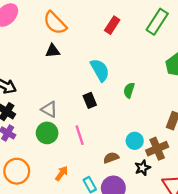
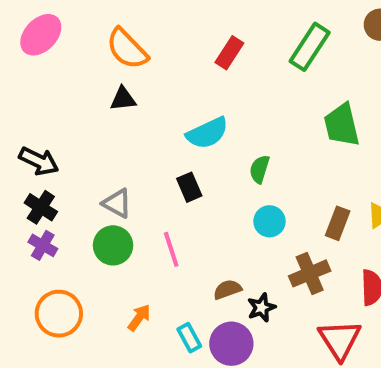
cyan semicircle: (100, 70) -> (207, 133), turned 95
cyan circle: (135, 141) -> (270, 221), moved
black star: (143, 168) -> (261, 308), moved

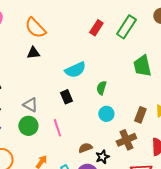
red rectangle: (229, 53) -> (96, 28), moved

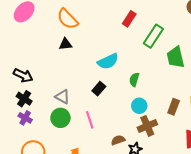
green rectangle: (126, 27) -> (153, 36), moved
black rectangle: (66, 97) -> (99, 89), turned 64
brown cross: (126, 140) -> (147, 126), moved

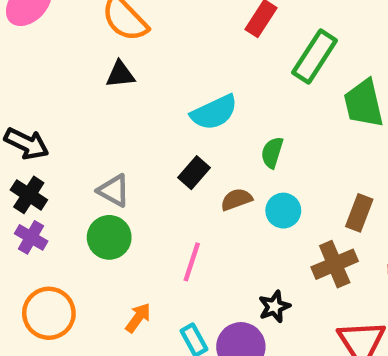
pink line: (90, 120) -> (192, 262), moved, turned 36
brown cross: (147, 126) -> (335, 264), moved
brown semicircle: (118, 140) -> (236, 199), moved

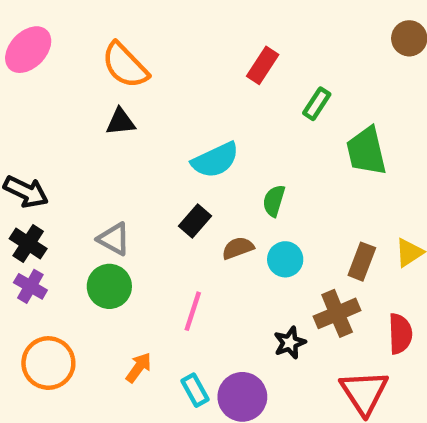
green rectangle: (315, 57) -> (317, 104), size x0.6
black star: (274, 307) -> (290, 343), moved

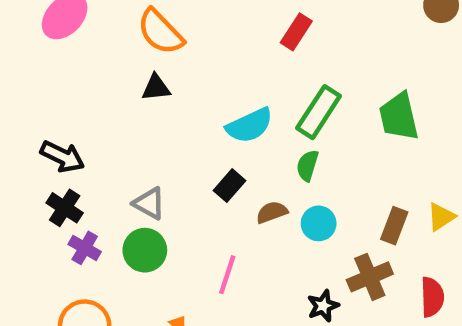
green rectangle: (317, 104) -> (319, 112), moved, size x1.6
purple cross: (30, 286) -> (85, 248), moved

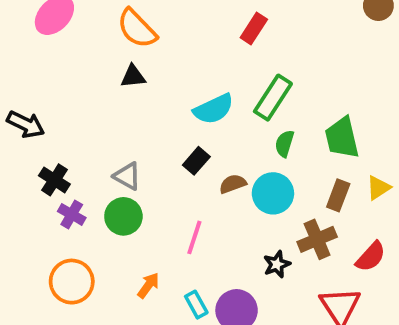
green trapezoid: (399, 117) -> (342, 138), moved
black arrow: (62, 157) -> (26, 124), moved
green semicircle: (307, 166) -> (284, 144), moved
cyan circle: (319, 223) -> (273, 193), size x1.4
red semicircle: (432, 297) -> (371, 257), turned 44

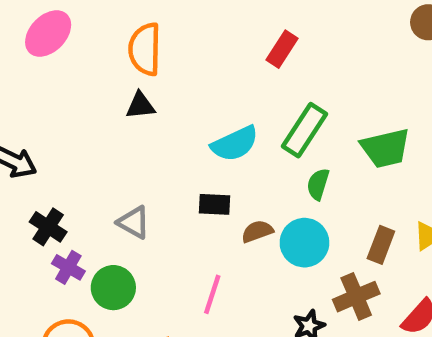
orange semicircle: (137, 29) -> (145, 49), turned 45
green trapezoid: (342, 138) -> (385, 148), moved, turned -90
black rectangle: (196, 161) -> (215, 204), turned 52
green circle: (123, 216) -> (113, 288), moved

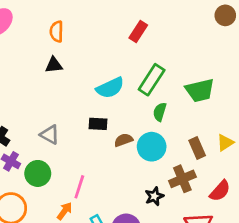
orange semicircle: (145, 49) -> (56, 31), size x0.7
brown rectangle: (381, 245) -> (197, 148), turned -45
pink line: (212, 294) -> (79, 187), moved

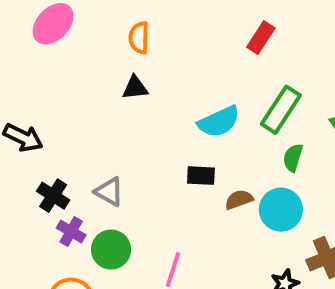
gray triangle: (50, 135) -> (109, 192), moved

